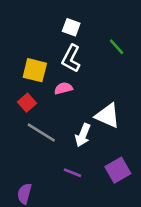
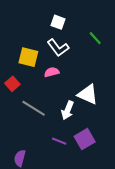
white L-shape: (71, 58) -> (58, 48), turned -65
red square: (27, 103) -> (12, 84), moved
purple square: (118, 170) -> (85, 139), moved

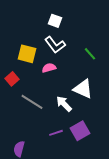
green line: (95, 38) -> (90, 54), moved
white arrow: (68, 110) -> (64, 104), turned 114
purple line: (59, 141) -> (56, 133), turned -40

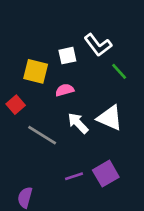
white square: (55, 21) -> (67, 56), moved, turned -32
white L-shape: (55, 45) -> (98, 45), moved
white arrow: (64, 104) -> (78, 123), moved

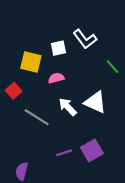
green line: (119, 71) -> (112, 67), moved

